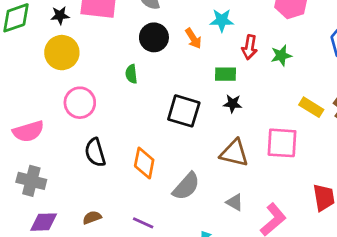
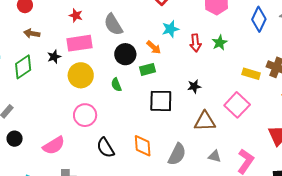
yellow circle: (62, 53) -> (81, 75), moved
green rectangle: (226, 74) -> (148, 69), moved
pink square: (282, 143) -> (237, 105), turned -35

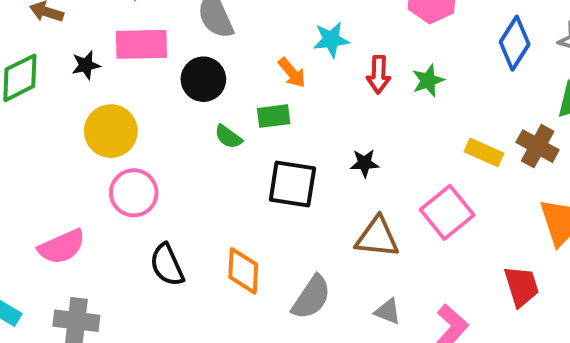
black circle: (125, 54) -> (203, 79), moved
yellow circle: (81, 75) -> (111, 131), moved
green semicircle: (116, 85) -> (228, 137), moved, turned -40

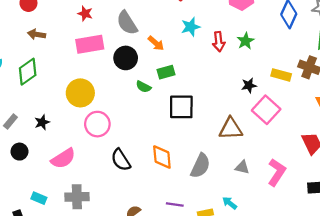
black star: (86, 65) -> (42, 122), moved
orange arrow: (292, 73) -> (156, 43), moved
black star: (364, 163) -> (249, 85), moved

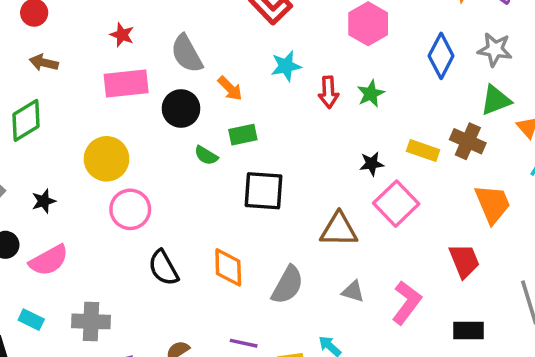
pink semicircle: (63, 158) -> (49, 260), moved

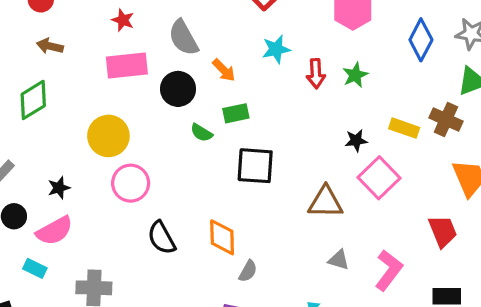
black star: (44, 201) -> (59, 188), moved
gray semicircle: (288, 285) -> (248, 271), moved, size x0.6
cyan rectangle: (31, 320) -> (35, 268), moved

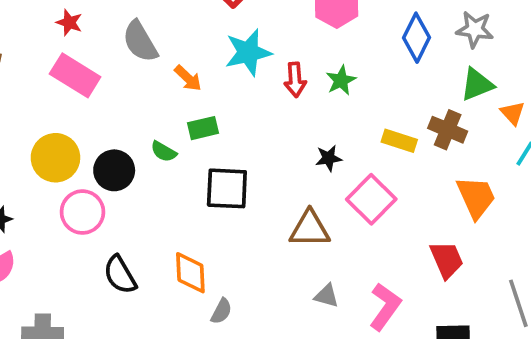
cyan star: (276, 49) -> (248, 52), size x1.4
pink rectangle: (127, 66) -> (75, 75), turned 39
black circle: (178, 89) -> (114, 170), moved
black star: (356, 140) -> (329, 158), moved

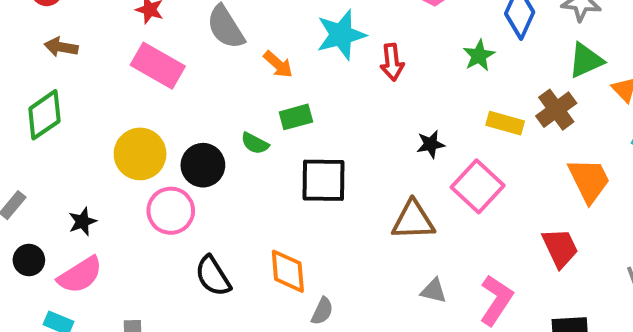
green star: (341, 80) -> (479, 56), moved
brown cross: (448, 130) -> (556, 110), turned 33

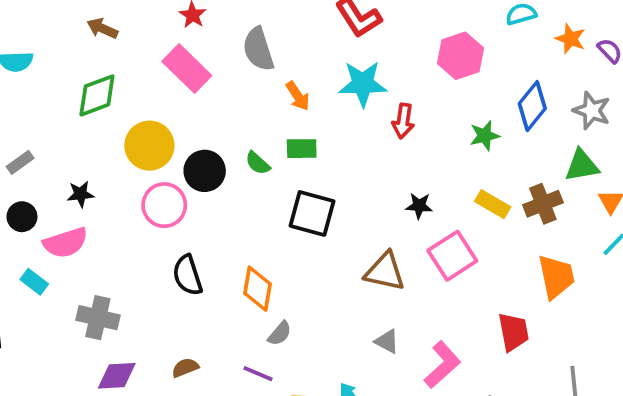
green diamond: (44, 115) -> (97, 95), moved

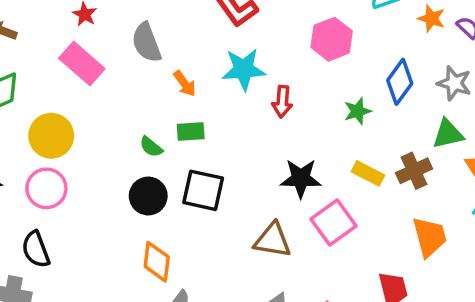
black circle: (205, 171) -> (148, 196), moved
pink circle: (164, 205) -> (46, 188), moved
black star: (419, 206) -> (301, 178), size x1.6
black semicircle: (188, 275) -> (36, 249), moved

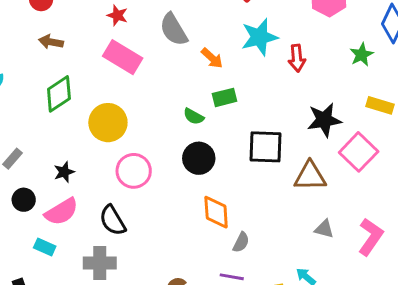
pink circle: (46, 188) -> (134, 171), moved
black square: (203, 190) -> (266, 147), moved

